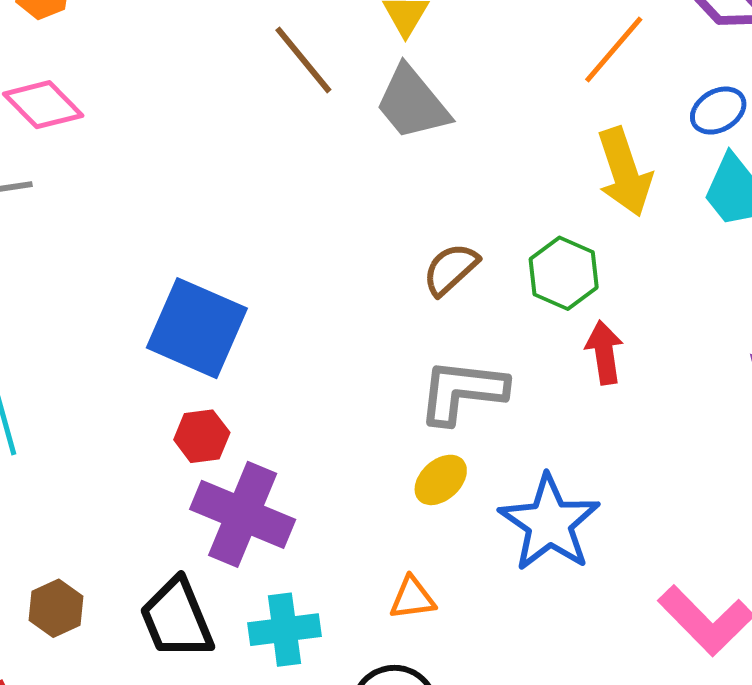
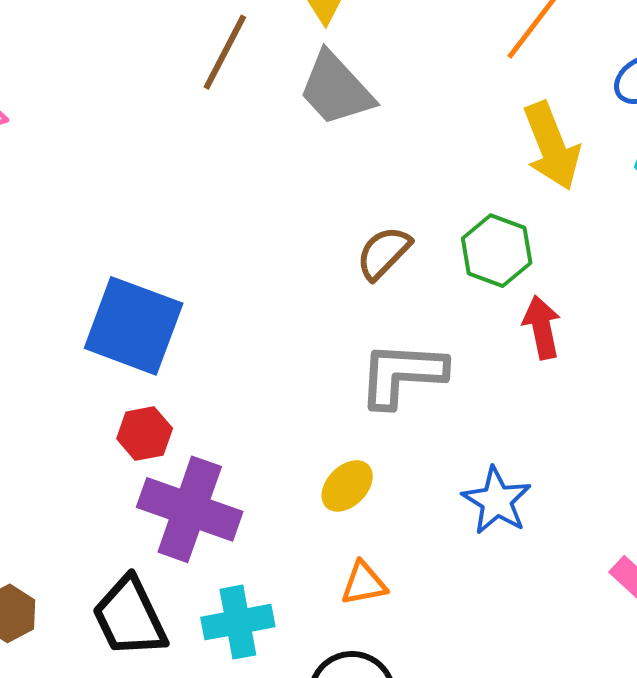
brown line: (303, 60) -> (225, 52), turned 70
yellow ellipse: (441, 480) -> (347, 486), moved
blue star: (550, 523) -> (497, 501), size x0.7

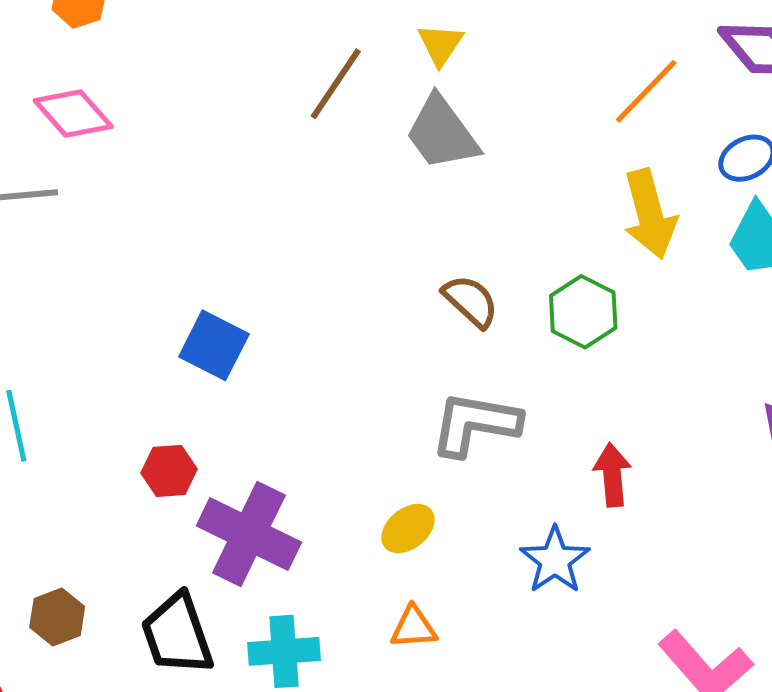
brown semicircle: (384, 253) -> (471, 301), turned 82
blue square: (134, 326) -> (214, 345), size x0.7
red arrow: (542, 327) -> (612, 475), moved
red hexagon: (145, 434) -> (169, 471), moved

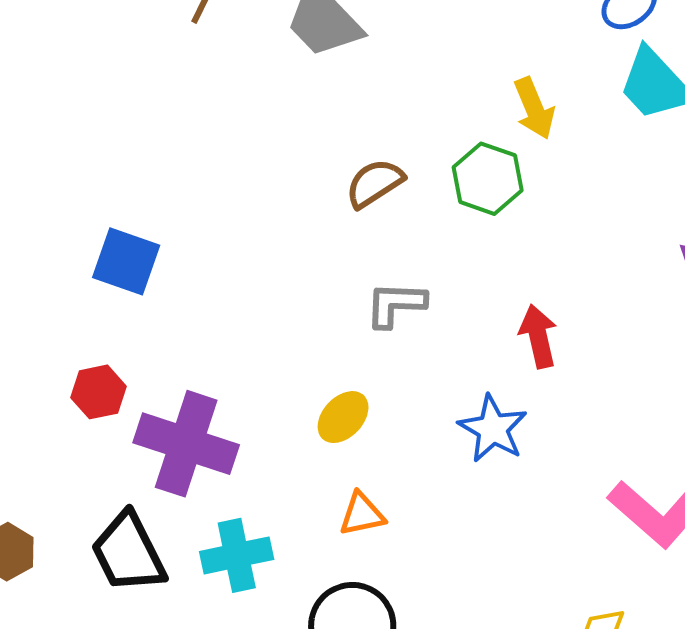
yellow arrow: (650, 214) -> (534, 108), moved, size x0.7
brown semicircle: (471, 301) -> (375, 183), turned -68
gray L-shape: (475, 424) -> (396, 304), size x0.7

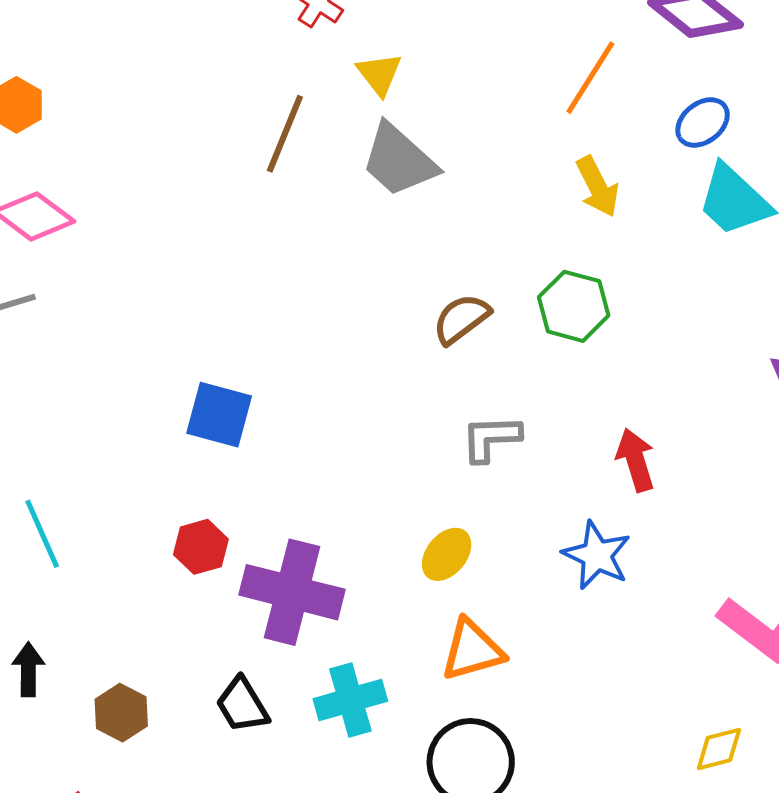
yellow arrow: (534, 108) -> (597, 187), moved
orange triangle: (362, 514) -> (472, 650), size x1.4
black trapezoid: (128, 553) -> (242, 705), size x0.7

